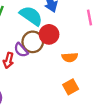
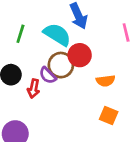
orange square: (71, 87) -> (109, 115), turned -35

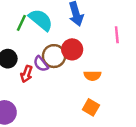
cyan semicircle: (57, 34) -> (41, 20), moved

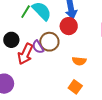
red circle: (72, 49) -> (69, 26), moved
red arrow: (27, 74) -> (25, 54), size x1.5

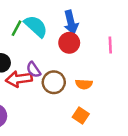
brown circle: (49, 42) -> (54, 82), moved
red arrow: (25, 54) -> (19, 79), turned 60

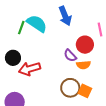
red circle: (69, 43) -> (85, 45), moved
purple semicircle: (34, 70) -> (70, 56), moved
brown circle: (54, 82) -> (70, 88), moved

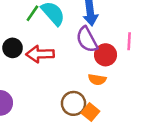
purple semicircle: (70, 56) -> (87, 40), moved, size x1.5
red arrow: (30, 69) -> (40, 54), moved

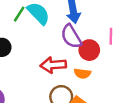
red arrow: (40, 54) -> (53, 65), moved

